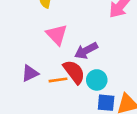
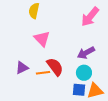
purple arrow: (86, 51) -> (86, 53), moved
cyan circle: (97, 80) -> (84, 73), moved

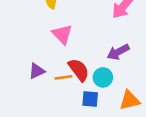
cyan circle: (84, 73) -> (103, 77), moved
blue square: (79, 90) -> (90, 99), moved

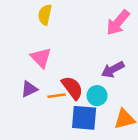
pink triangle: (62, 34) -> (41, 58), moved
blue square: (90, 99) -> (84, 118), size x1.5

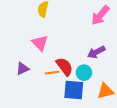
purple triangle: (29, 89) -> (23, 69), moved

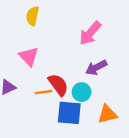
pink arrow: (100, 15) -> (90, 33), moved

